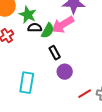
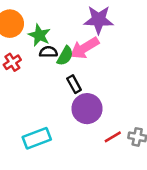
purple circle: (65, 72) -> (87, 109), size x1.5
cyan rectangle: (27, 83) -> (37, 138), moved, turned 60

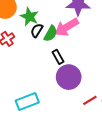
black semicircle: (48, 52) -> (37, 30), turned -56

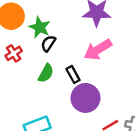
pink arrow: (67, 27) -> (98, 50), moved
green semicircle: (51, 34) -> (46, 73), moved

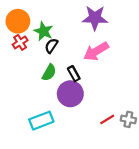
red cross: (14, 53) -> (20, 42), moved
purple circle: (85, 98) -> (70, 94), moved

